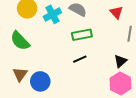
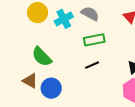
green semicircle: (20, 41) -> (42, 57), moved
brown triangle: (20, 74) -> (30, 81), turned -35

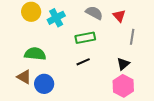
gray semicircle: (90, 14) -> (94, 13), moved
green semicircle: (42, 57) -> (35, 54), turned 140

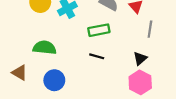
black line: (83, 62) -> (97, 56), turned 40
brown triangle: (24, 77) -> (20, 73), moved

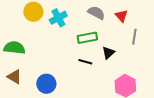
green semicircle: (45, 48) -> (14, 48), moved
black triangle: (140, 58) -> (108, 53), moved

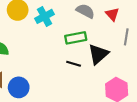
black triangle: (108, 53) -> (98, 54), size x1.5
blue circle: (46, 84) -> (19, 87), moved

